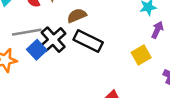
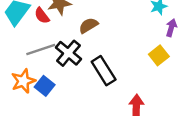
black rectangle: (88, 41) -> (104, 71), moved, turned 40
blue square: (37, 50) -> (45, 86), moved

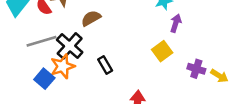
black rectangle: (104, 71) -> (105, 65), size x0.6
orange star: (23, 81) -> (63, 66), moved

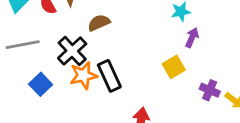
gray line: (41, 41) -> (23, 45), moved
black rectangle: (105, 65) -> (109, 76), size x1.5
orange star: (63, 66) -> (83, 75), moved

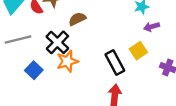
purple arrow: (192, 38) -> (152, 27), turned -126
black rectangle: (109, 76) -> (115, 63), moved

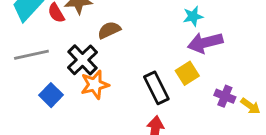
purple arrow: (152, 27) -> (205, 43), size x1.6

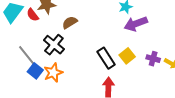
gray line: (31, 55) -> (27, 56), moved, turned 70
yellow square: (187, 73) -> (127, 56), moved
orange star: (95, 85) -> (53, 73), moved

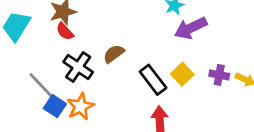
red semicircle: (33, 15) -> (65, 31), moved
brown semicircle: (70, 22) -> (114, 54), moved

